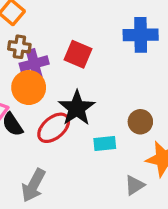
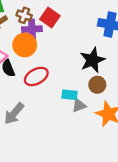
red square: (78, 54) -> (50, 18), moved
black star: (77, 108) -> (92, 60), moved
gray triangle: (135, 185) -> (79, 105), moved

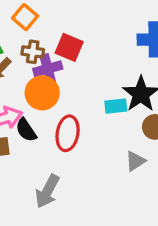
red ellipse: (36, 76) -> (68, 133), turned -40
cyan rectangle: (69, 95) -> (116, 106), moved

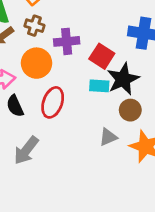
red square: (69, 47) -> (102, 56), moved
purple cross: (48, 69) -> (67, 41), moved
black semicircle: (26, 130) -> (15, 106), moved

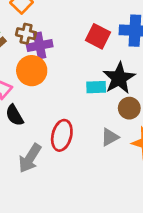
purple cross: (67, 41) -> (40, 45), moved
red square: (102, 56) -> (98, 36), moved
red ellipse: (53, 102) -> (62, 135), moved

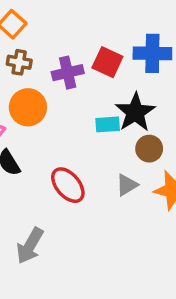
purple cross: (40, 45) -> (68, 73), moved
red ellipse: (62, 135) -> (68, 185), turned -52
gray arrow: (30, 158) -> (30, 246), moved

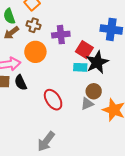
red square: (107, 62) -> (84, 50), moved
brown circle: (149, 149) -> (94, 91), moved
gray arrow: (30, 246) -> (46, 141), moved

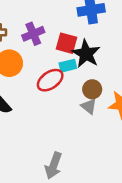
red ellipse: (53, 100) -> (50, 80), moved, turned -75
gray triangle: (87, 104) -> (89, 106), turned -40

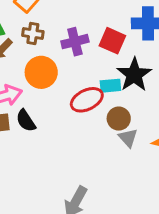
red square: (67, 43) -> (112, 41), moved
brown circle: (92, 89) -> (119, 119), moved

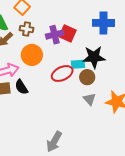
red square: (112, 41) -> (68, 33), moved
black star: (134, 75) -> (94, 57), turned 30
brown circle: (119, 119) -> (87, 77), moved

